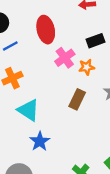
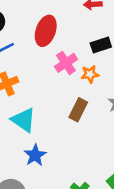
red ellipse: (46, 30) -> (46, 31), turned 30

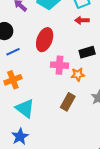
pink cross: (66, 63) -> (59, 65), turned 36
blue star: (35, 155) -> (20, 137), moved

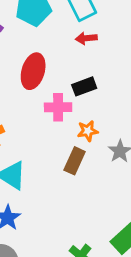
black rectangle: (87, 52) -> (84, 86), moved
orange star: (78, 75) -> (88, 131), moved

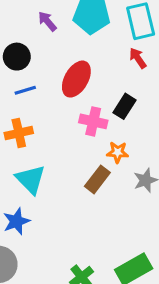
red arrow: (86, 38) -> (138, 58), turned 48
black rectangle: (84, 86) -> (124, 106), turned -50

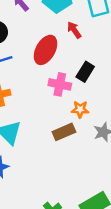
red arrow: (138, 58) -> (74, 30), moved
brown rectangle: (97, 179) -> (64, 132), turned 30

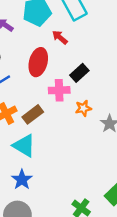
black rectangle: (85, 72) -> (79, 73), turned 30
brown rectangle: (64, 132) -> (33, 114), moved

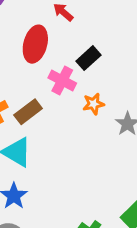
pink cross: (59, 90) -> (62, 80), turned 30

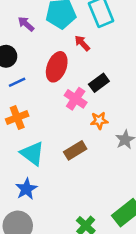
brown rectangle: (28, 112) -> (75, 150), moved

